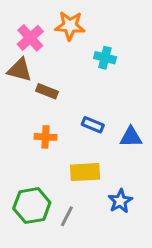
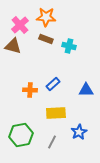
cyan cross: (105, 58) -> (69, 46), moved
brown rectangle: (47, 91) -> (46, 39), moved
blue rectangle: (93, 125) -> (53, 84), moved, turned -64
gray line: (67, 216) -> (52, 142), moved

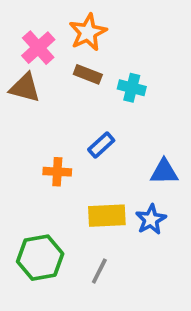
orange star: (46, 17) -> (88, 32), turned -30
blue rectangle: (53, 84) -> (101, 145), moved
blue star: (79, 132) -> (151, 219), moved

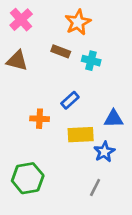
orange star: (88, 32) -> (78, 22), moved
pink cross: (38, 48) -> (21, 20), moved
yellow rectangle: (107, 216) -> (81, 135), moved
gray line: (99, 271) -> (95, 187), moved

